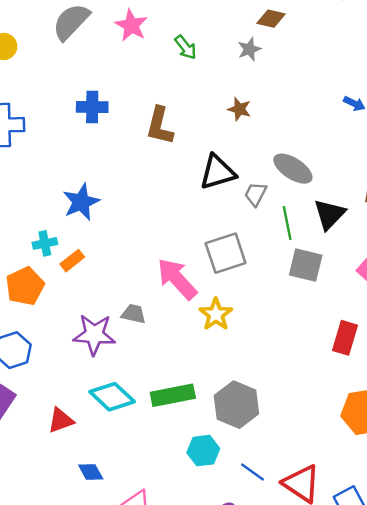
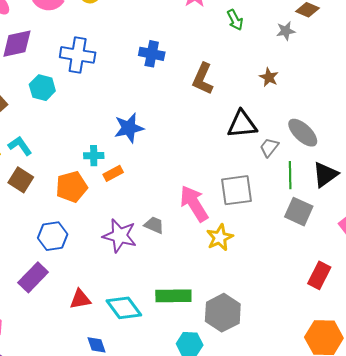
cyan diamond: (112, 397) -> (124, 308), moved

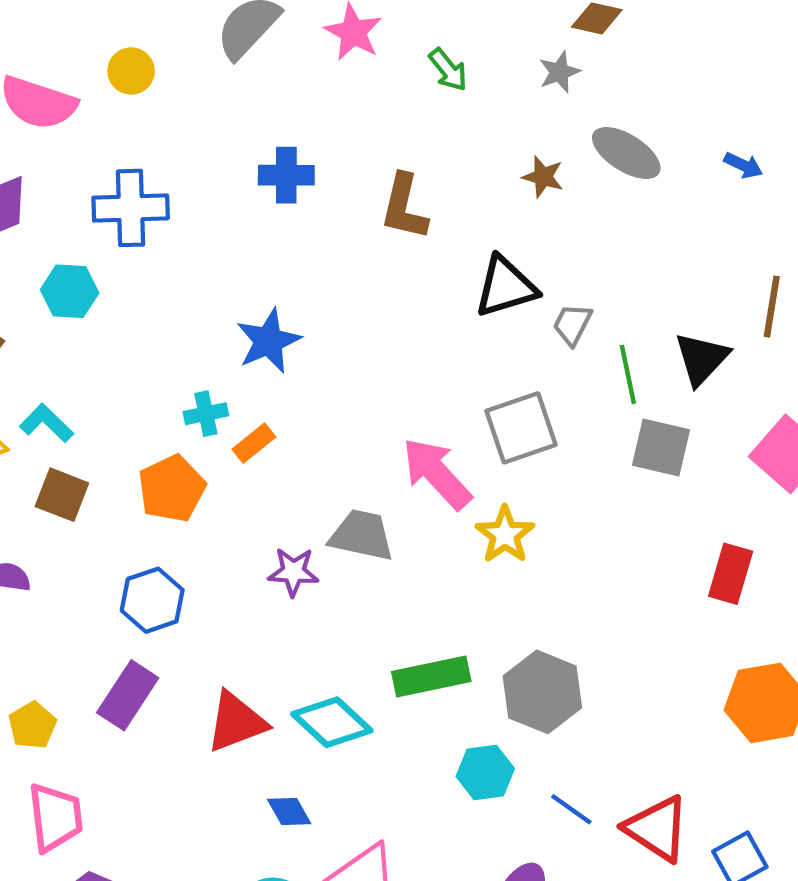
gray ellipse: (303, 133) -> (626, 153), moved
gray trapezoid: (154, 225) -> (362, 535), size x1.5
purple star: (120, 236) -> (293, 572), size x0.7
red triangle: (80, 299) -> (236, 722), size x1.4

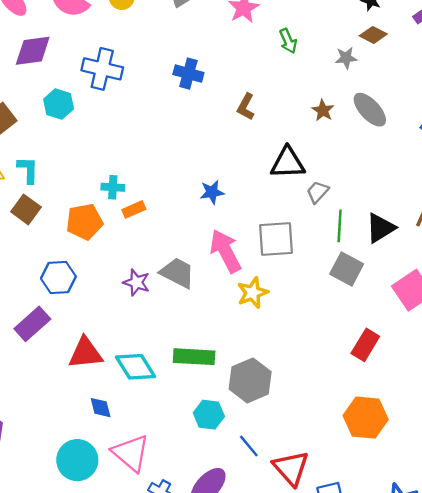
brown L-shape: (404, 207) -> (246, 107), size x0.7
blue star: (268, 341) -> (212, 192), moved, size x0.7
cyan L-shape: (46, 423) -> (28, 170), turned 32

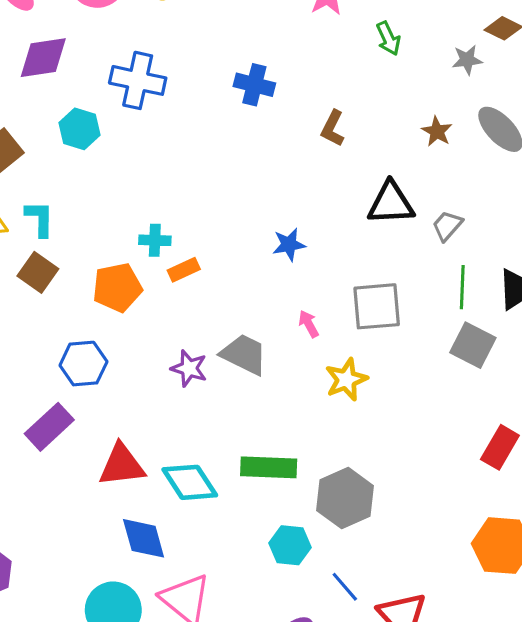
gray trapezoid: (317, 192) -> (447, 226), moved
pink arrow: (225, 251) -> (309, 324), size x0.5
blue diamond: (101, 408) -> (144, 538), size x1.5

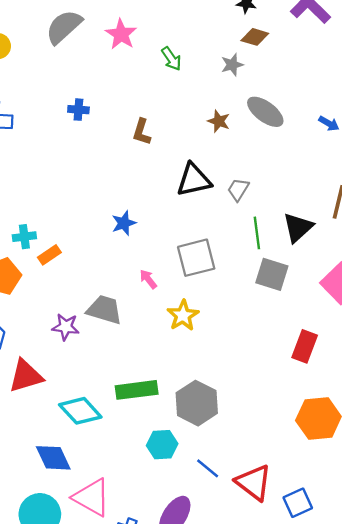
blue cross: (254, 85) -> (78, 110), size x0.7
red triangle: (122, 465) -> (26, 376), moved

